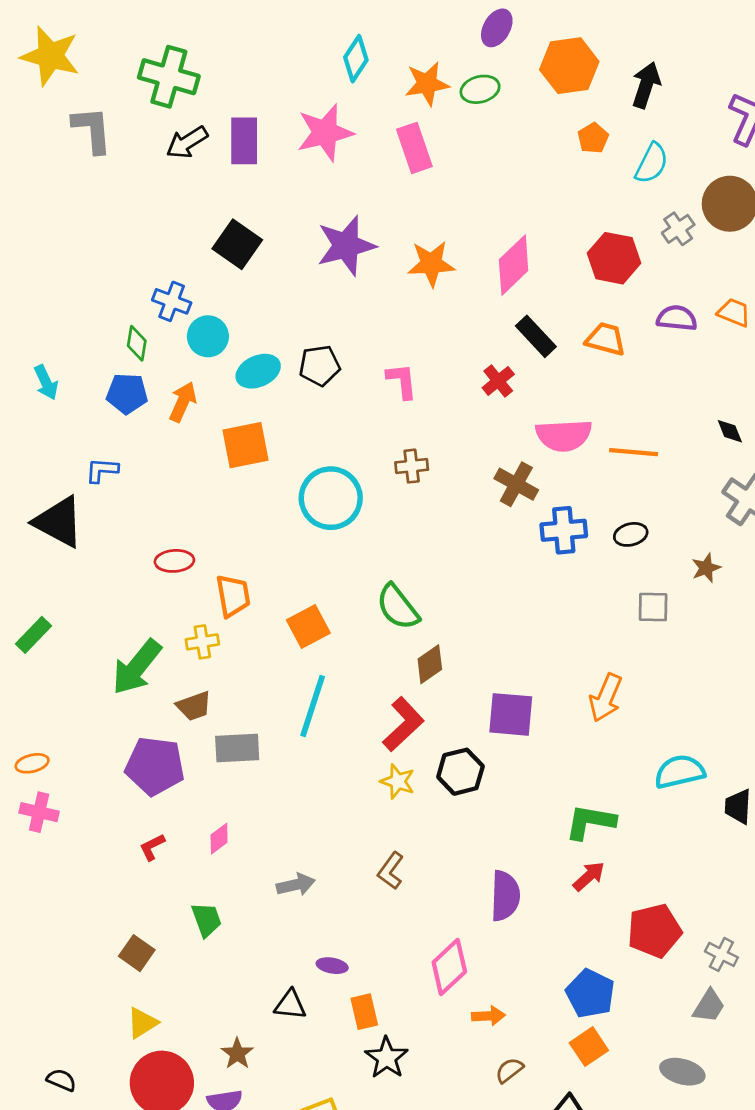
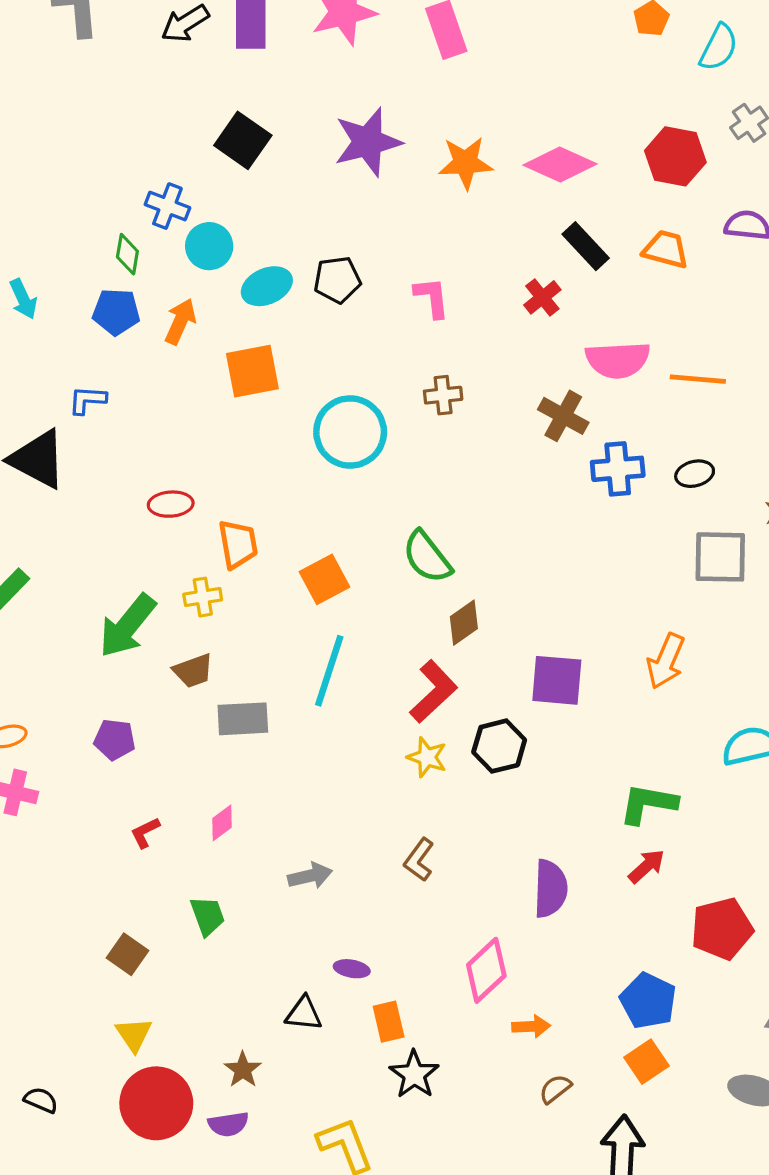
pink diamond: (514, 265) -> (560, 164), turned 68
gray square: (653, 607) -> (720, 557), size x1.5
purple pentagon: (155, 766) -> (115, 740), moved, size x0.6
yellow triangle: (142, 1023) -> (134, 1034), turned -32

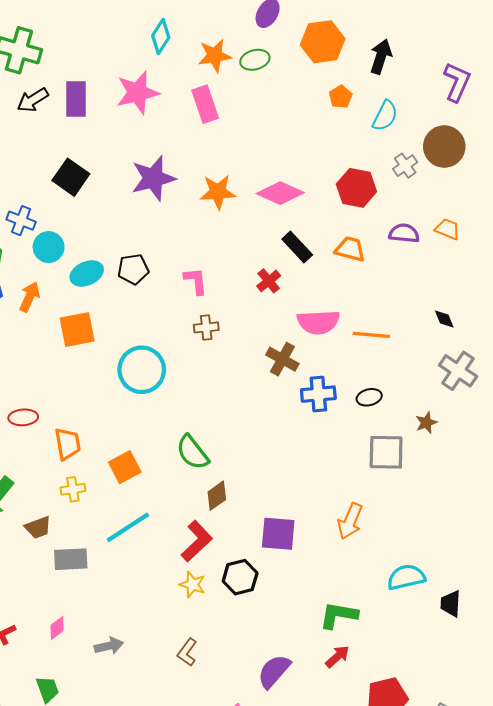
brown cross: (443, 395) -> (206, 327), moved
yellow cross: (203, 597) -> (73, 489), moved
cyan line: (329, 671) -> (128, 527), turned 39
gray arrow: (310, 876) -> (109, 646), moved
purple semicircle: (550, 889) -> (274, 671), turned -141

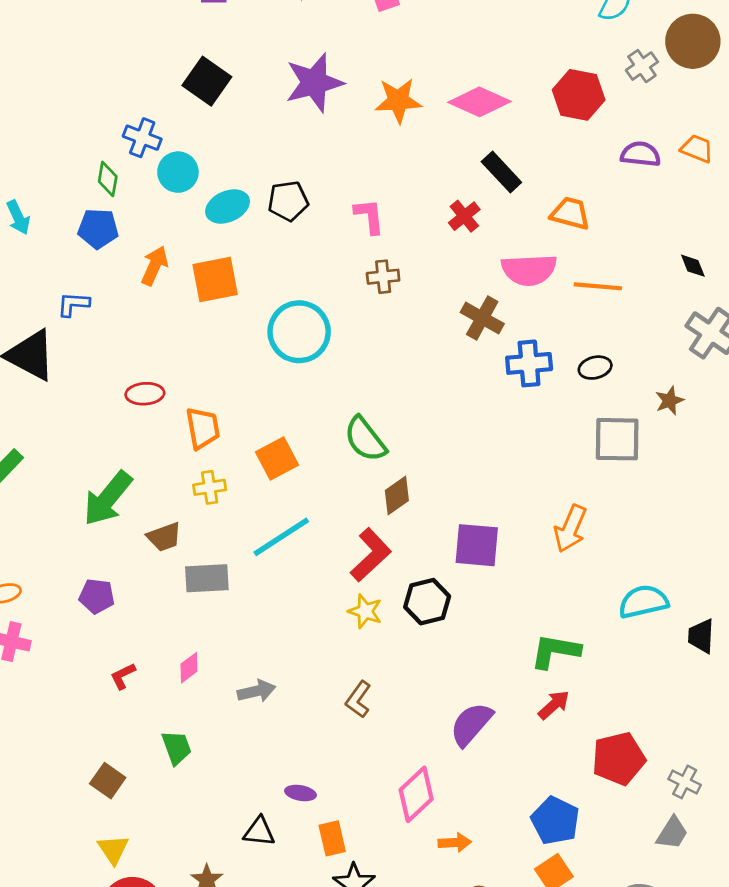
orange trapezoid: (350, 249) -> (570, 213), moved
orange arrow: (30, 297) -> (155, 266), moved

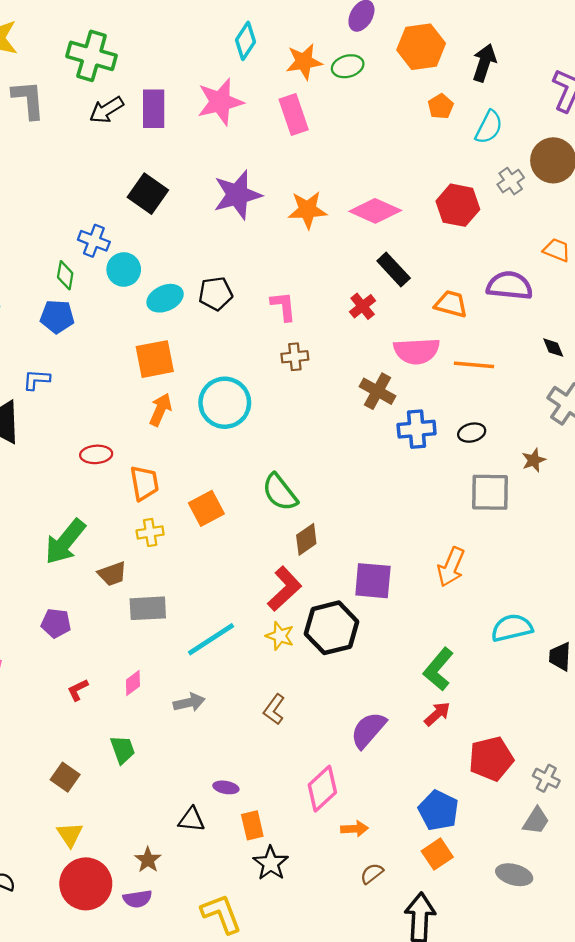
purple semicircle: (641, 154) -> (510, 286), moved, size x1.4
orange arrow: (155, 266) -> (160, 410), moved
cyan line: (281, 537) -> (211, 639), moved
black hexagon: (427, 602) -> (332, 628), size x1.4
green L-shape: (555, 651) -> (438, 669), turned -60

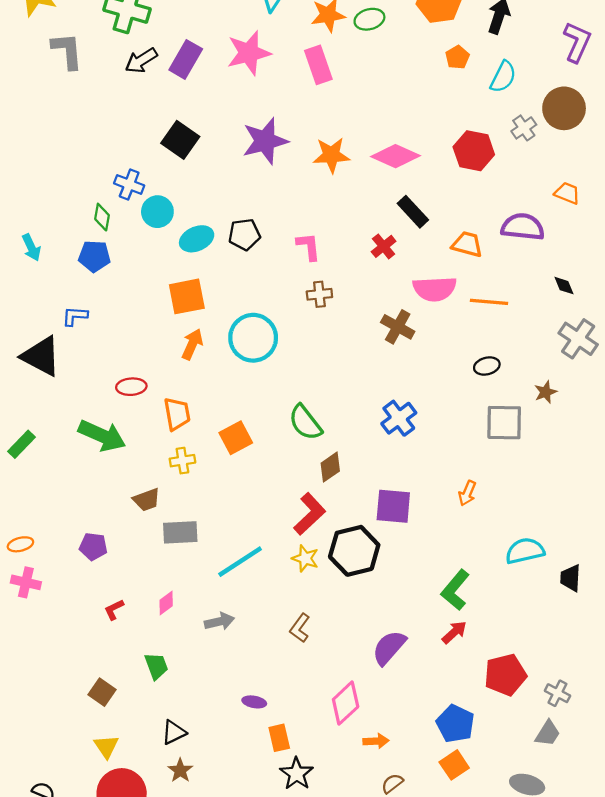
purple rectangle: (154, 109) -> (186, 59), turned 30
blue cross: (417, 429) -> (399, 418), moved, turned -32
green arrow: (65, 542) -> (102, 436), moved, turned -105
orange arrow: (451, 567) -> (467, 493), size x0.7
black triangle: (191, 820) -> (174, 732), moved, turned -32

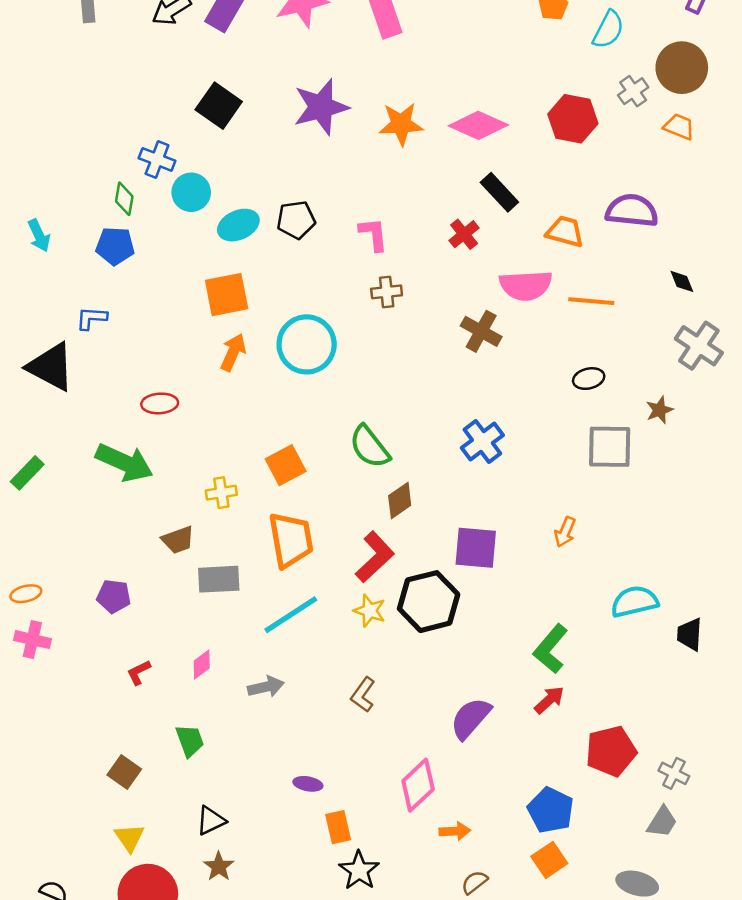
orange trapezoid: (567, 193) -> (679, 127), moved
orange trapezoid: (177, 414) -> (291, 540), moved, size x1.4

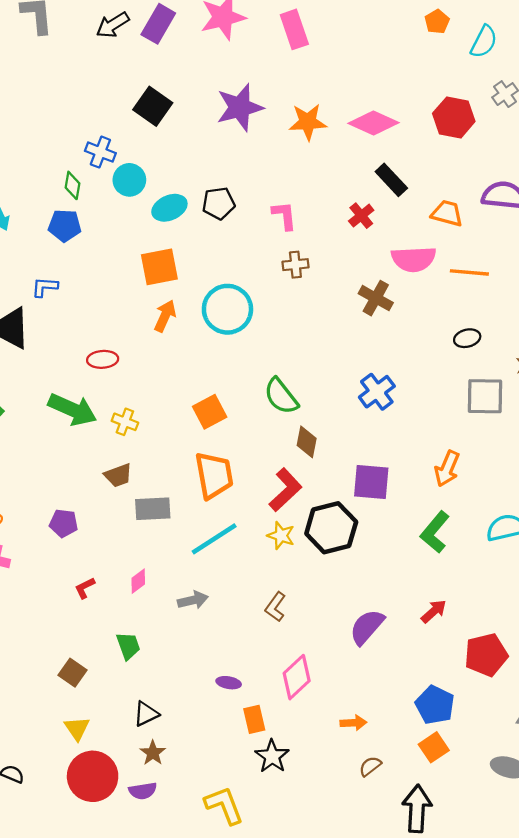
yellow cross: (221, 493) -> (125, 422), moved, turned 30
brown diamond: (400, 501) -> (307, 442), turned -44
orange arrow: (565, 532) -> (447, 469), size x1.4
green L-shape: (551, 649) -> (435, 532), moved
pink diamond: (418, 785) -> (297, 677), moved

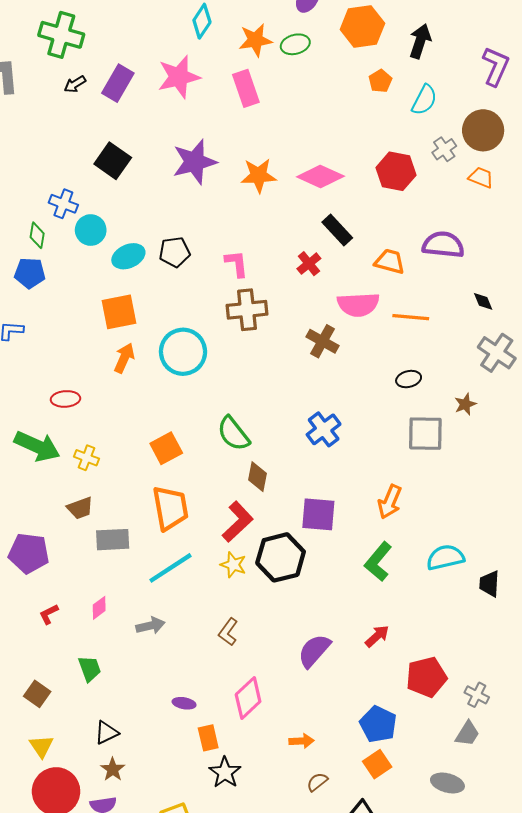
black arrow: (113, 25) -> (75, 84), size x0.7
brown cross: (295, 265) -> (247, 310), size x1.6
purple pentagon: (64, 523) -> (29, 553), size x1.5

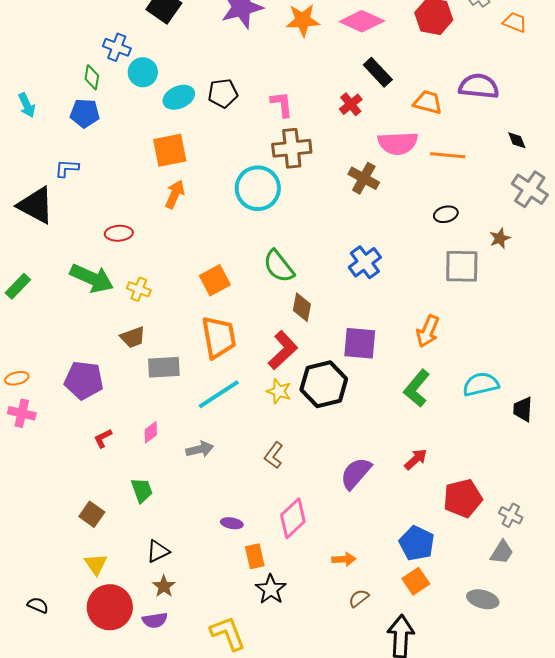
cyan circle: (183, 352) -> (258, 188), moved

